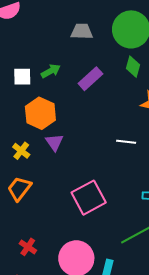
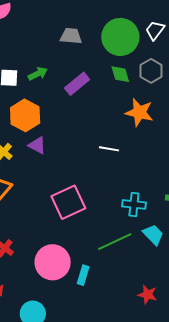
green diamond: (133, 67) -> (120, 74), turned -35
purple triangle: (54, 142) -> (37, 145), turned -30

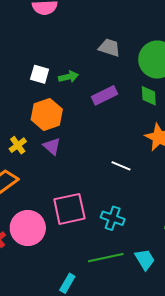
cyan cross: (134, 204) -> (113, 218), moved
pink circle: (53, 262) -> (28, 228), moved

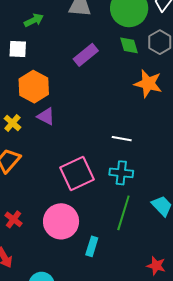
green arrow: (69, 77) -> (34, 20), moved
white line: (121, 166) -> (122, 139), moved
pink circle: (28, 228) -> (61, 221), moved
green line: (106, 258) -> (123, 213), turned -48

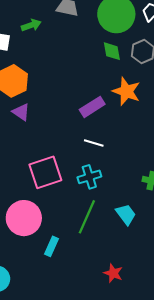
green arrow: (34, 20) -> (31, 25), moved
purple rectangle: (86, 55) -> (92, 107), moved
cyan cross: (121, 173) -> (89, 177), turned -30

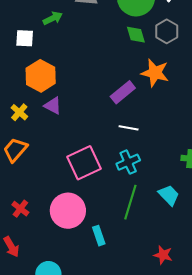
cyan rectangle: (51, 246) -> (99, 236), turned -36

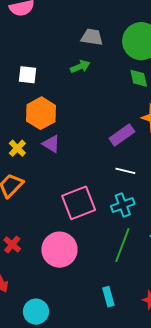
green arrow: (53, 18) -> (80, 67), moved
cyan rectangle: (99, 236) -> (108, 297), moved

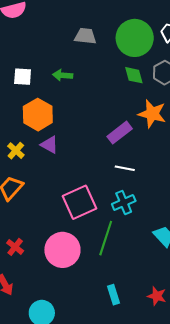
green arrow: (80, 67) -> (63, 75), moved, turned -150
green line: (122, 245) -> (106, 238), moved

